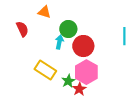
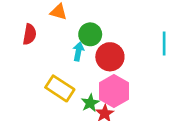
red semicircle: (22, 29) -> (29, 34), turned 35

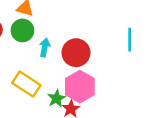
green circle: (90, 34) -> (22, 30), moved

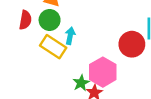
red circle: (76, 53) -> (132, 44), moved
yellow rectangle: (26, 84) -> (53, 47), moved

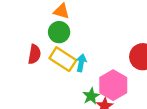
red semicircle: (25, 20) -> (34, 54), moved
cyan arrow: (70, 36) -> (81, 63), moved

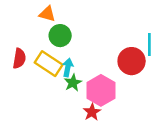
green circle: (59, 32) -> (60, 36), moved
green star: (91, 96) -> (73, 83), moved

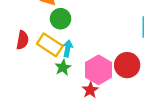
red circle: (132, 61) -> (127, 65), moved
green star: (73, 83) -> (63, 67), moved

